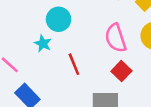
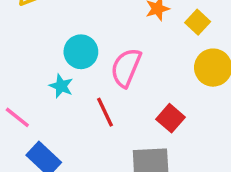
pink semicircle: (116, 38) -> (126, 68), moved, turned 44

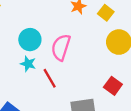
cyan star: (61, 86) -> (28, 64), moved
red square: (171, 118) -> (113, 86), moved

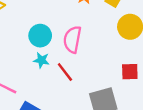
red square: (113, 86) -> (130, 72), turned -30

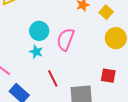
red line: (65, 72) -> (53, 78), moved

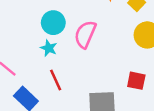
red line: (53, 78) -> (56, 80), moved

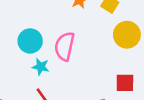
cyan star: (49, 48) -> (41, 67), moved

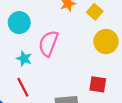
cyan circle: (30, 41) -> (19, 23), moved

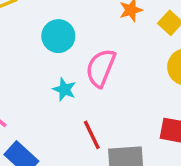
red line: (23, 87) -> (92, 135), moved

